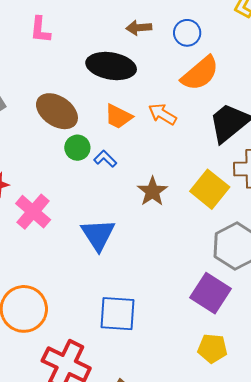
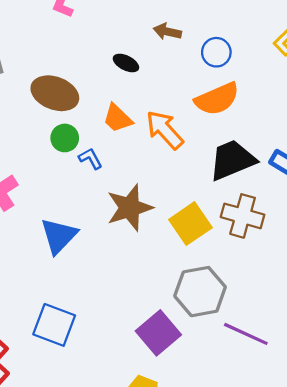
black ellipse: (111, 66) -> (126, 63), size x0.5
brown ellipse: (57, 111) -> (55, 93), turned -30
orange arrow: (162, 114) -> (165, 130), size x1.4
brown star: (152, 191) -> (130, 208), size x1.4

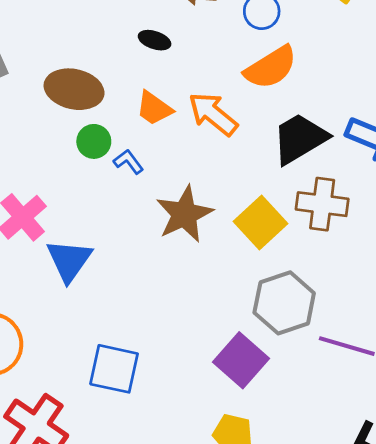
blue triangle: (59, 236) -> (69, 260), moved

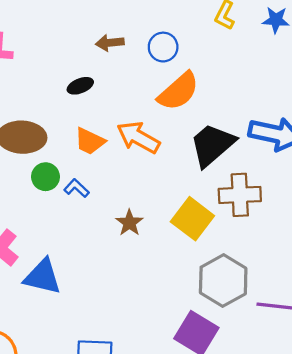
black ellipse: (155, 40) -> (80, 86), turned -30
brown star: (184, 214) -> (129, 223), size x0.6
blue triangle: (69, 260) -> (42, 277), turned -42

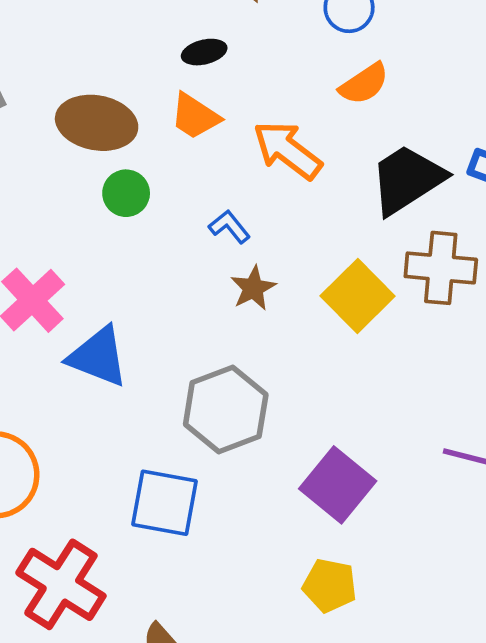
orange semicircle: (178, 91) -> (364, 84), size x0.7
orange trapezoid: (90, 141) -> (195, 116), moved
blue L-shape: (77, 188) -> (229, 227), moved
gray hexagon: (223, 281) -> (226, 410), moved

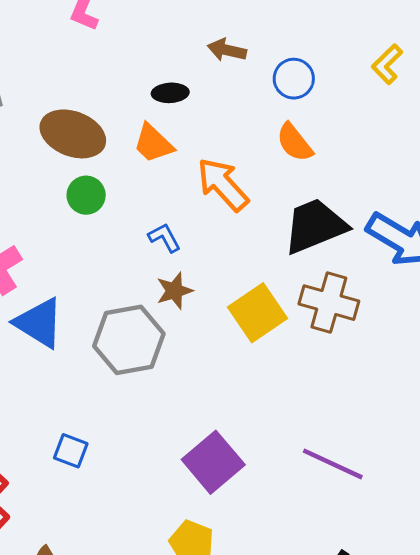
orange semicircle: (364, 84) -> (295, 142), turned 75
gray hexagon: (226, 410) -> (129, 340), moved
blue square: (165, 503) -> (71, 451), size x0.6

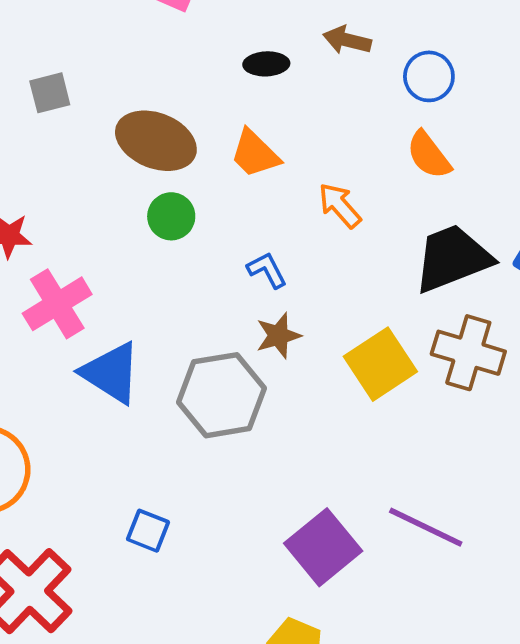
black ellipse: (170, 93) -> (266, 64), moved
orange arrow: (223, 184) -> (340, 206), size x0.7
purple line: (333, 464) -> (426, 527), moved

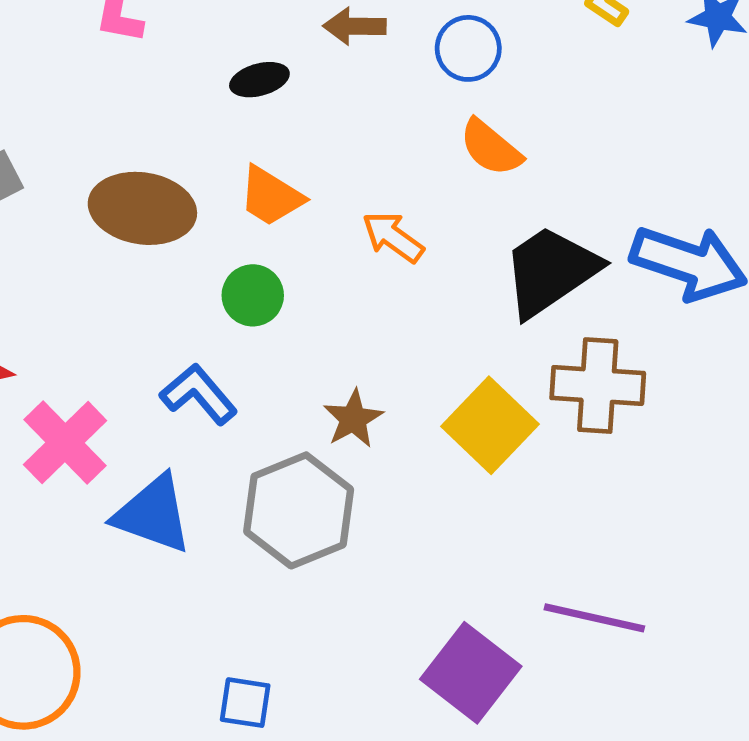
green circle: (171, 216) -> (253, 295), moved
blue L-shape: (267, 270) -> (199, 394), moved, size x1.4

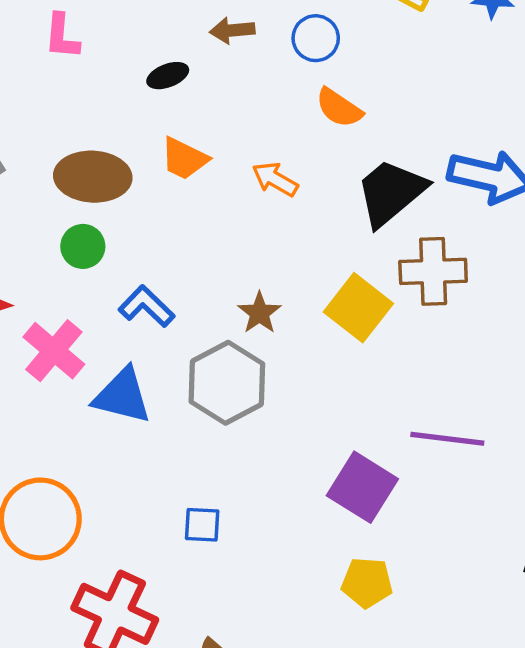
green circle: (253, 295) -> (83, 246), moved

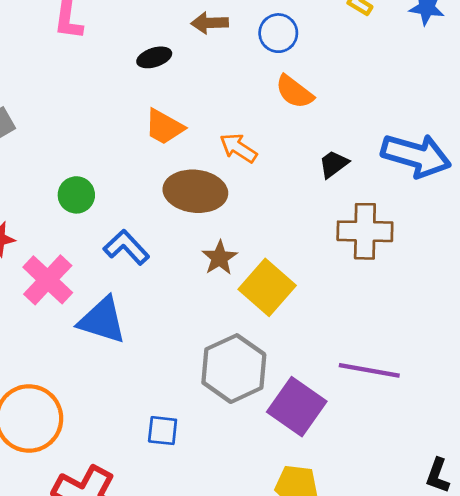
brown ellipse: (93, 177) -> (195, 191), moved
black trapezoid: (391, 192) -> (334, 164), size x0.5
yellow square: (358, 308) -> (267, 287), moved
gray hexagon: (227, 383) -> (234, 369), moved

